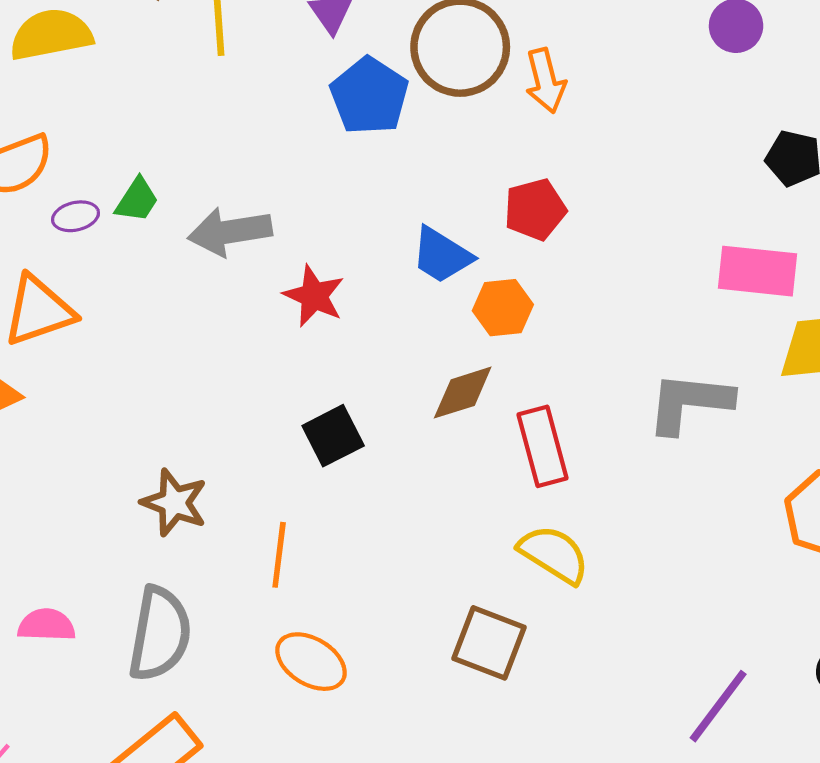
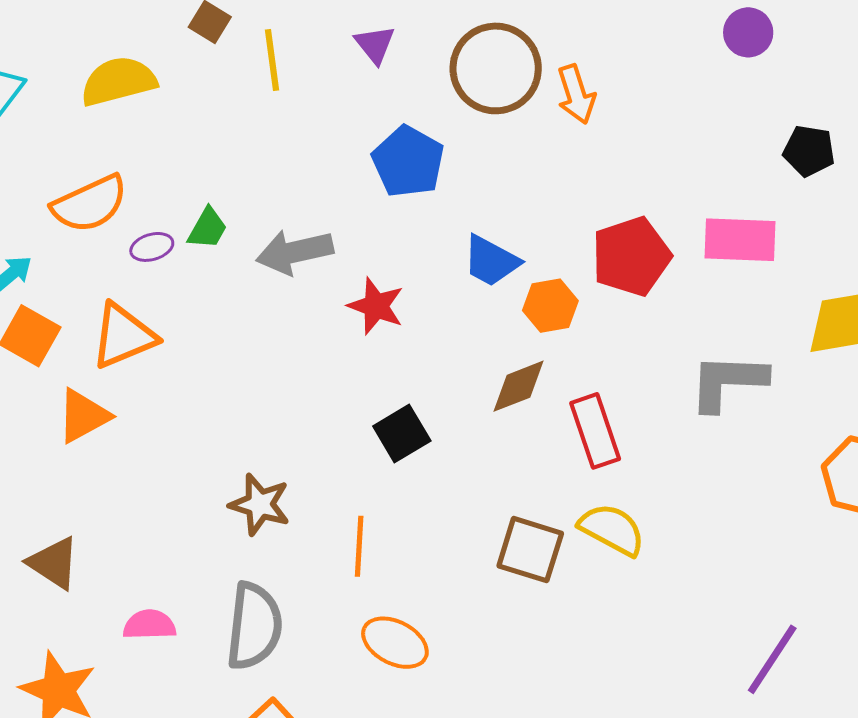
blue pentagon: (369, 96) -> (408, 162), moved
red pentagon: (535, 209) -> (631, 256), moved, size x1.4
pink rectangle: (757, 271) -> (740, 240), moved
brown square: (489, 643) -> (530, 550), moved

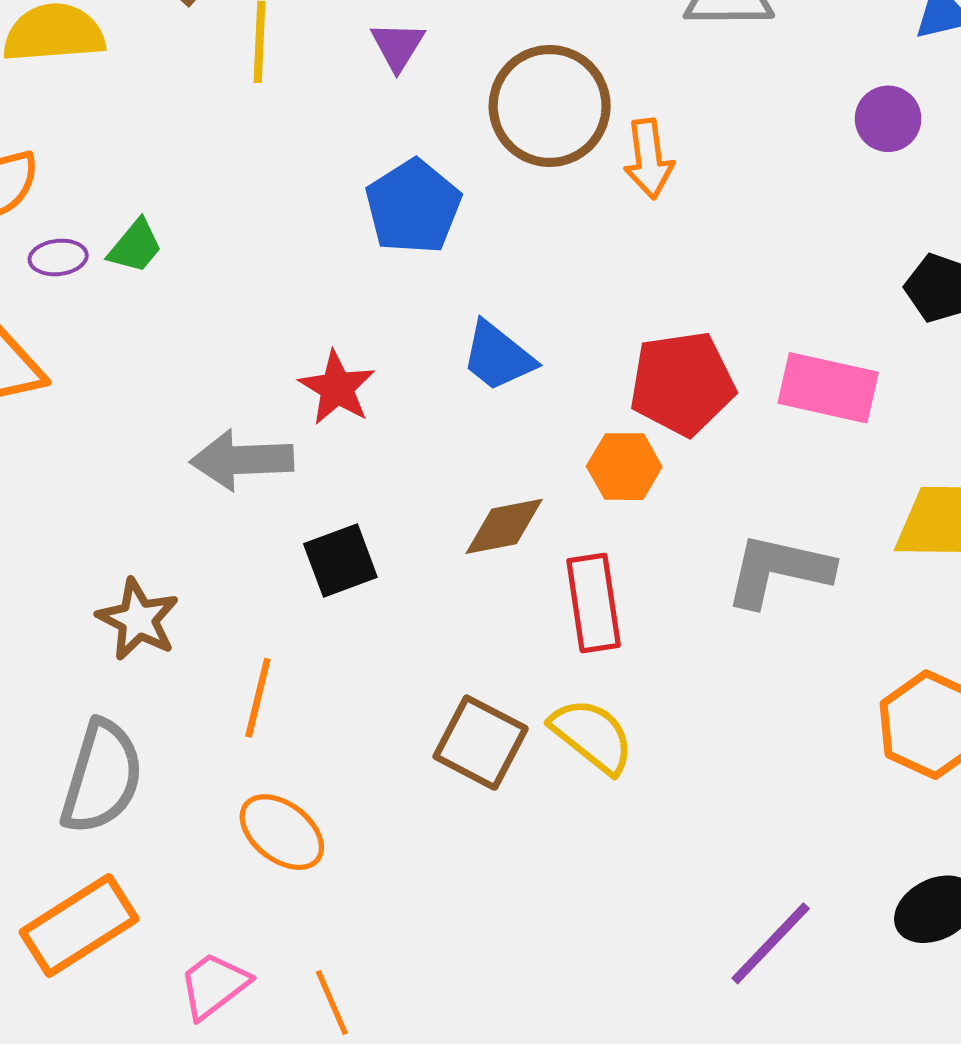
gray arrow: (295, 252) -> (242, 460), moved
orange hexagon: (550, 306) -> (624, 467), moved

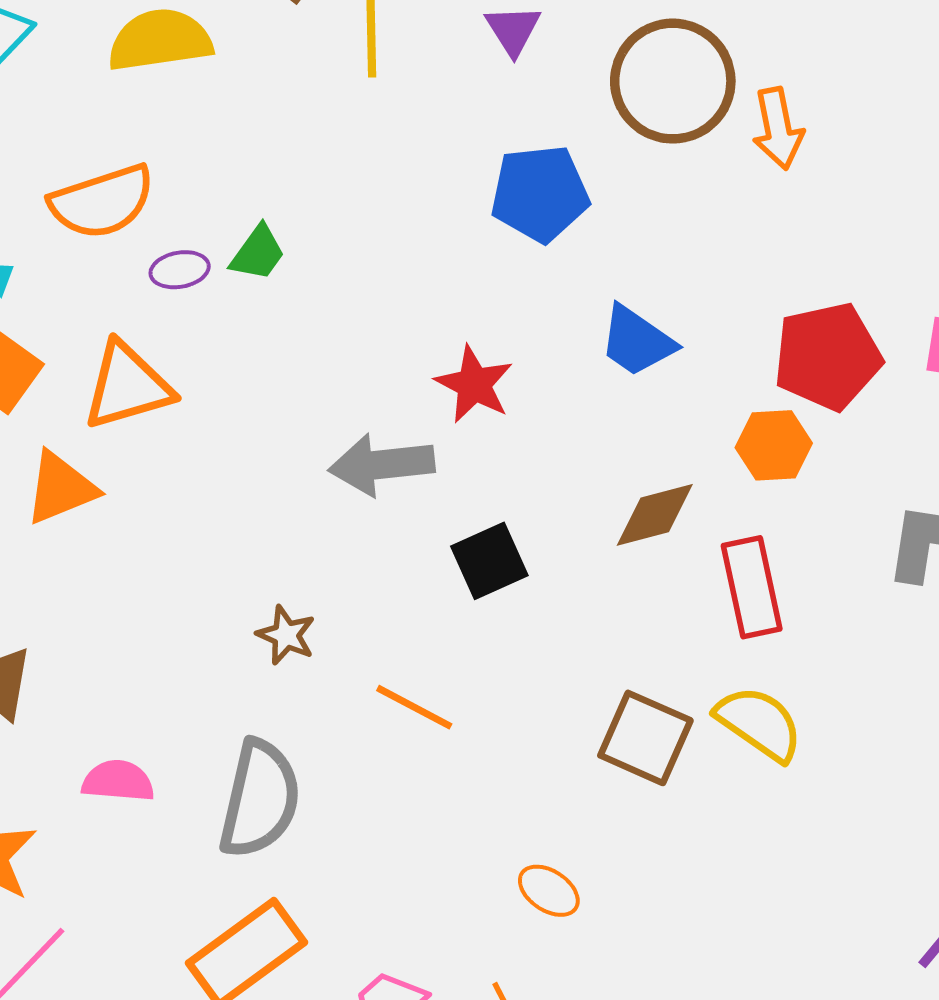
blue pentagon: (413, 207) -> (540, 194), turned 30
brown star: (138, 619) -> (286, 635), size x0.7
orange line: (258, 698) -> (414, 707), turned -72
orange ellipse: (282, 832) -> (549, 891), moved, size x0.7

